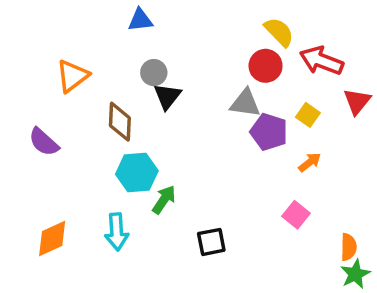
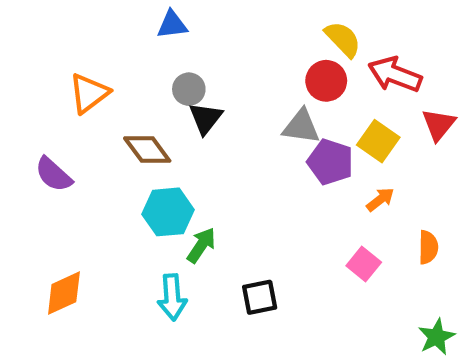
yellow square: (308, 115) -> (378, 141), size x1.4
brown diamond: (120, 122) -> (147, 149), turned -39
cyan arrow: (117, 232) -> (172, 297), moved
orange semicircle: (349, 247) -> (428, 247), moved

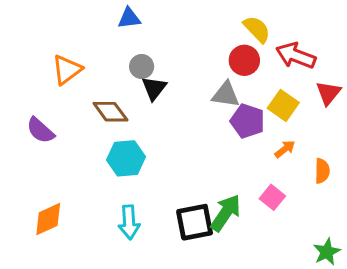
green arrow: (201, 245) -> (226, 213), moved, size x1.4
orange semicircle: (428, 247) -> (322, 171), moved
black square: (260, 297) -> (195, 222), size x1.4

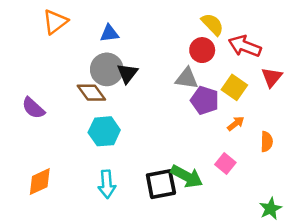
blue triangle: (129, 18) -> (109, 33), moved
gray circle: (142, 67) -> (107, 69), moved, size x1.6
orange triangle: (67, 70) -> (55, 22), moved
green arrow: (226, 213) -> (187, 176), turned 84

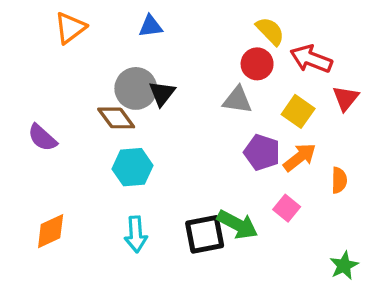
blue triangle: (109, 33) -> (151, 26), moved
purple pentagon: (205, 100) -> (262, 152), moved
orange arrow: (236, 124) -> (300, 157), size x1.5

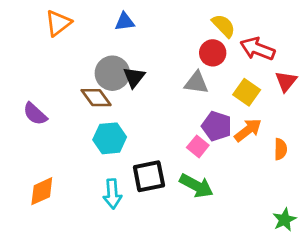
pink square: (287, 208) -> (198, 146), moved
black square: (205, 234) -> (149, 176), moved

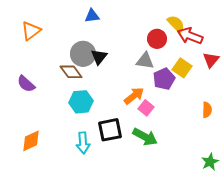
orange triangle: (58, 23) -> (31, 31), moved
yellow semicircle: (224, 26) -> (176, 24), moved
purple pentagon: (217, 126) -> (164, 79), moved, turned 30
orange arrow: (248, 130) -> (134, 96), moved

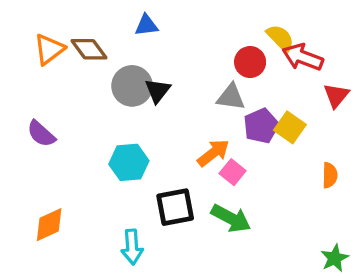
yellow square: (182, 68) -> (290, 127), moved
brown diamond: (71, 72) -> (89, 49), moved
cyan arrow: (83, 143) -> (132, 247), moved

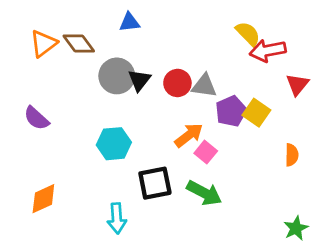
red arrow: (303, 57) -> (268, 51), turned -32
red circle: (250, 62) -> (177, 83), moved

